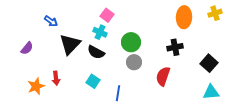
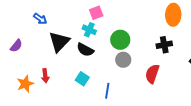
pink square: (107, 15) -> (96, 13), turned 32

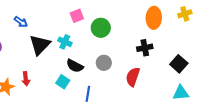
cyan cross: (89, 30) -> (65, 42), moved
green circle: (120, 40) -> (101, 28), moved
black semicircle: (85, 50) -> (75, 66), moved

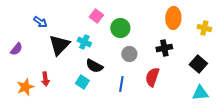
yellow cross: (185, 14) -> (204, 28), moved, turned 32
pink square: (77, 16) -> (96, 16), turned -32
gray circle: (104, 63) -> (129, 54), moved
blue line: (88, 94) -> (121, 84), moved

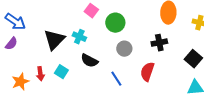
blue arrow: (40, 22) -> (15, 22), moved, size x1.5
cyan square: (82, 82) -> (61, 72), moved
blue line: (121, 84) -> (116, 79), turned -42

